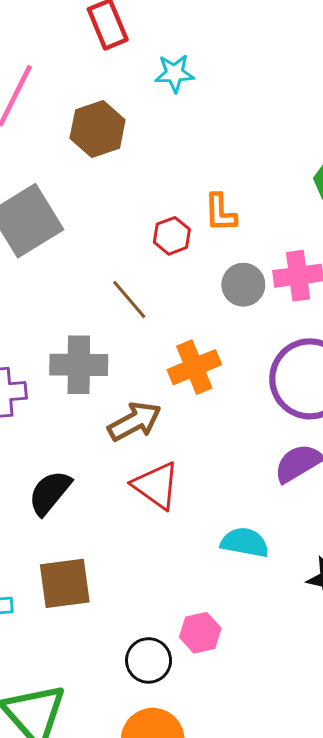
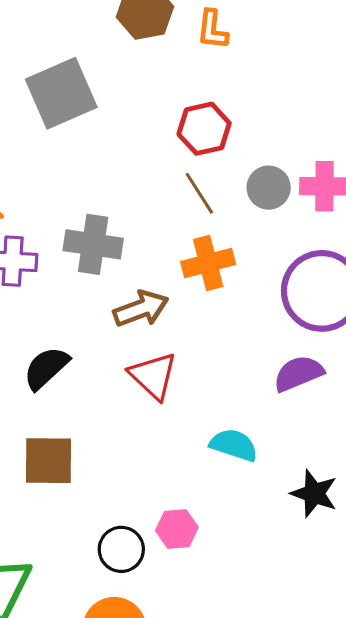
orange L-shape: (220, 213) -> (212, 30), moved
red hexagon: (172, 236) -> (204, 129), size x1.4
brown line: (129, 300) -> (199, 193), moved

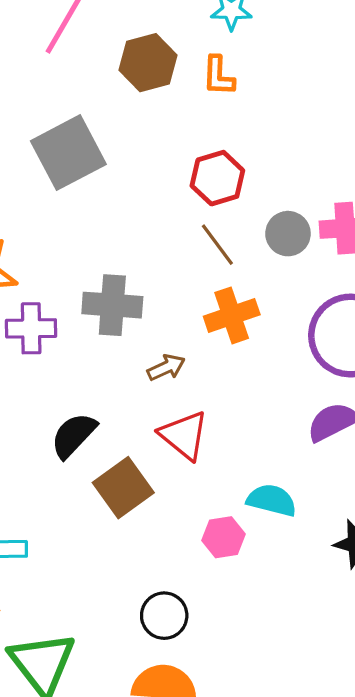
brown arrow: (141, 309) -> (166, 367), size x0.7
brown square: (48, 461) -> (123, 488), moved, turned -32
pink hexagon: (177, 529) -> (223, 537), moved

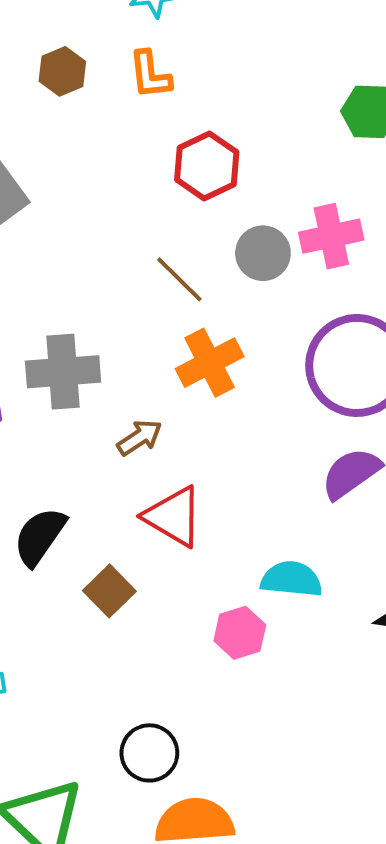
brown hexagon: (148, 63) -> (62, 71), size x0.7
red hexagon: (217, 178) -> (207, 166), moved
brown square: (123, 488) -> (109, 591), size x0.7
black circle: (164, 616) -> (149, 753), moved

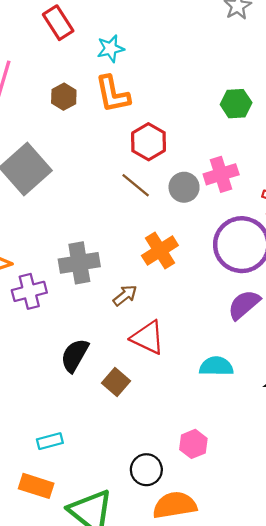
orange L-shape: (150, 75) -> (113, 94), size x1.4
brown line: (179, 279) -> (136, 185), moved
pink hexagon: (240, 633) -> (193, 444), moved

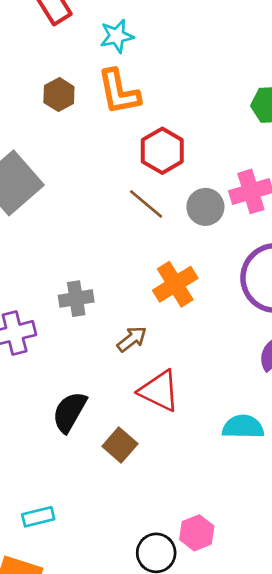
gray cross: (79, 263) -> (76, 299), size x0.7
pink hexagon: (193, 444) -> (197, 533), moved

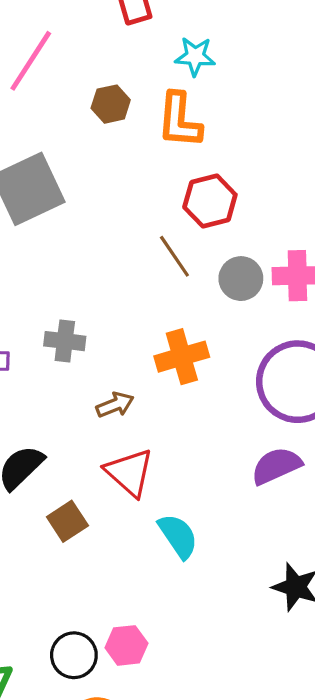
cyan semicircle: (243, 427) -> (178, 536), moved, turned 39

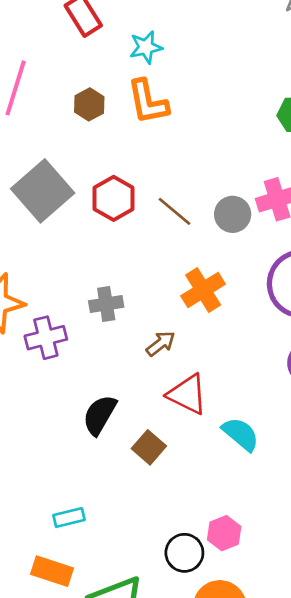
red hexagon: (210, 201) -> (114, 198), moved

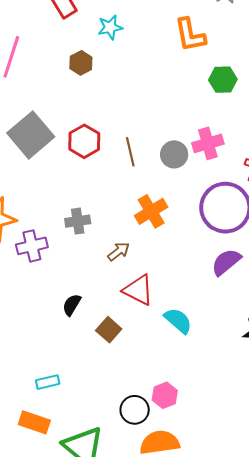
orange L-shape: (148, 102) -> (190, 35), moved
brown hexagon: (89, 104) -> (81, 63), moved
brown line: (175, 211) -> (130, 152), turned 36
black semicircle: (100, 415) -> (72, 305), size x0.7

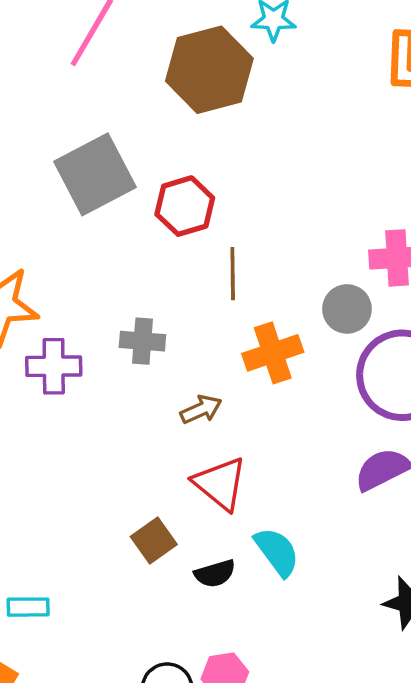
brown hexagon: (81, 63) -> (209, 70), size x2.0
brown line: (130, 152) -> (233, 274), moved
gray circle: (174, 154) -> (347, 309), moved
black semicircle: (72, 305) -> (215, 574), moved, turned -150

